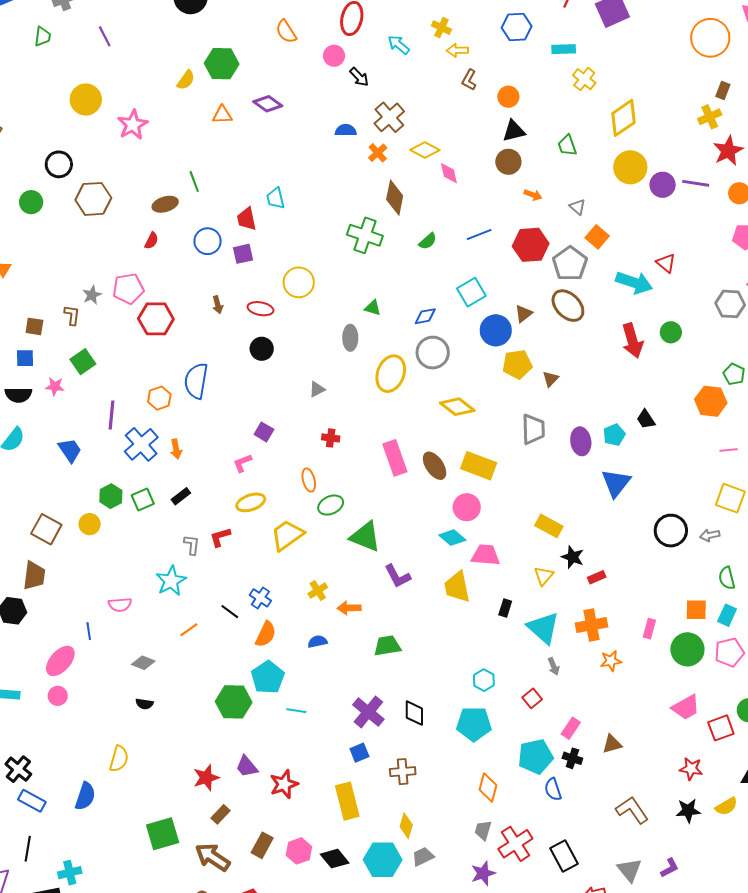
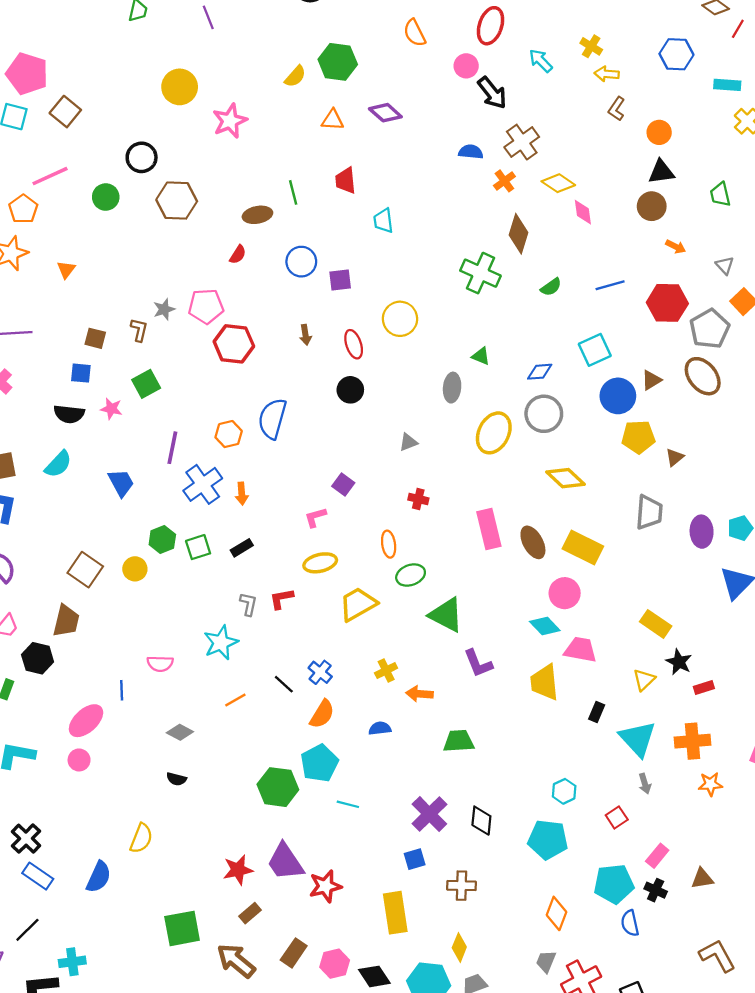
black arrow: (359, 77) -> (492, 93), size x1.4
red trapezoid: (247, 219) -> (346, 181), moved
red ellipse: (260, 309) -> (354, 344), turned 55
purple trapezoid: (247, 767) -> (285, 862), size x1.5
black line: (28, 849) -> (27, 930), turned 30

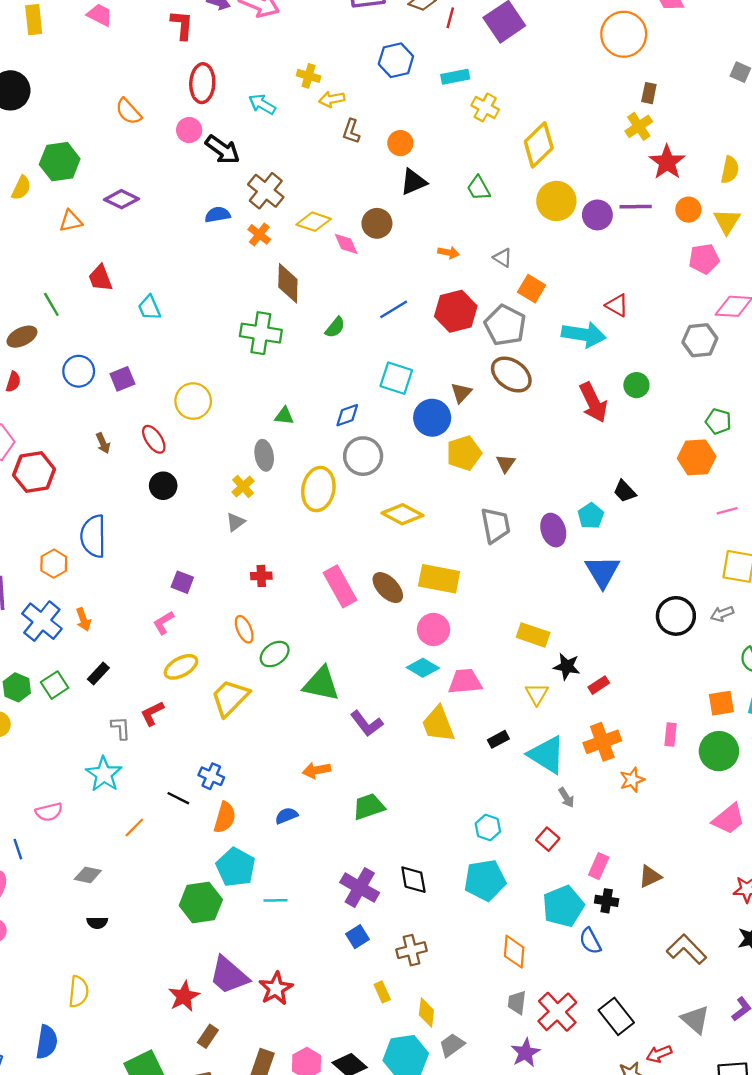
brown circle: (652, 206) -> (377, 223), moved
cyan square: (595, 350) -> (396, 378), turned -32
yellow cross: (386, 671) -> (243, 486), moved
black rectangle: (597, 712) -> (498, 739), turned 54
yellow rectangle: (395, 913) -> (382, 992), moved, size x0.5

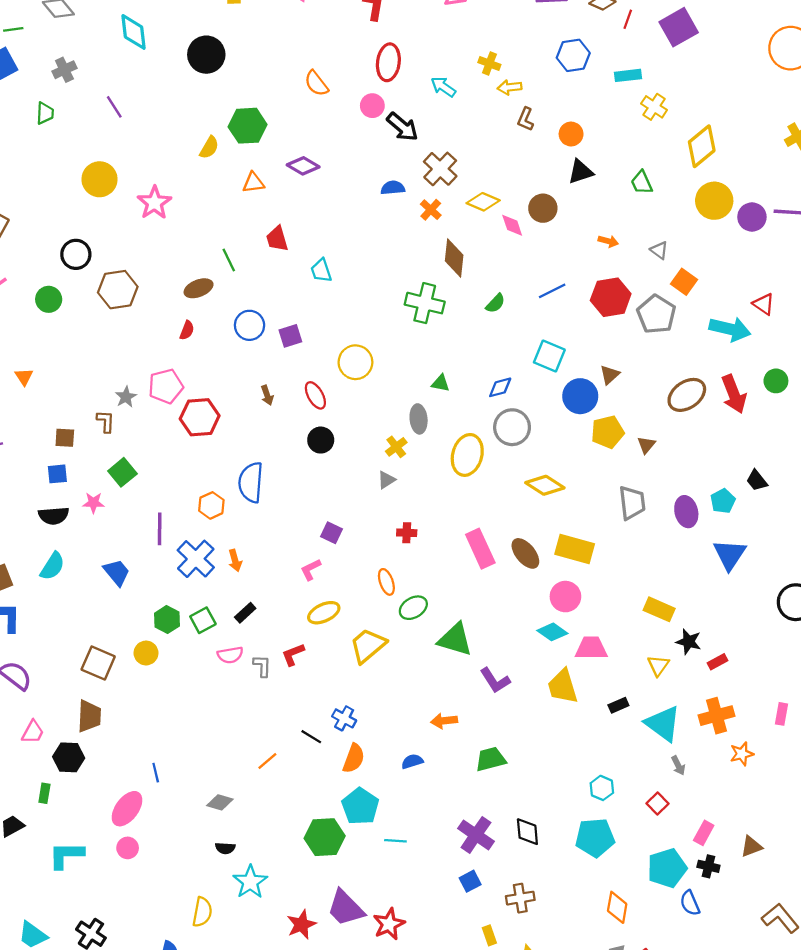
brown ellipse: (511, 374) -> (687, 395), moved, turned -75
cyan star: (104, 774) -> (250, 882), moved
pink semicircle: (49, 812) -> (230, 655), moved

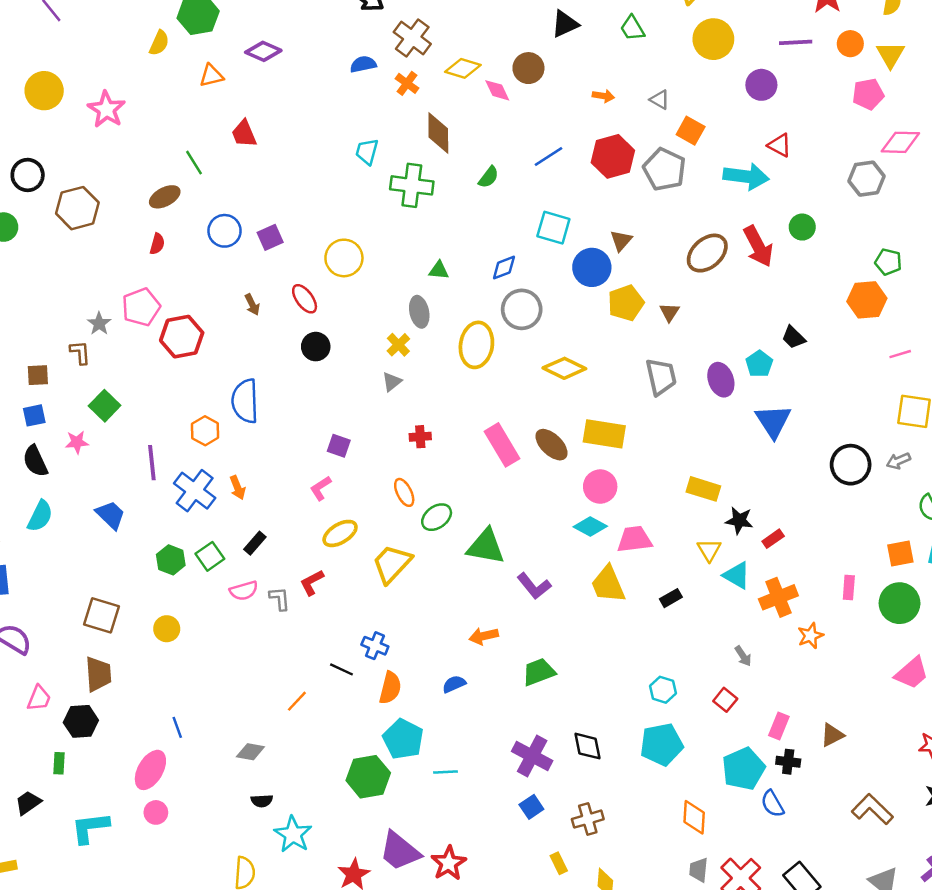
purple circle: (752, 217) -> (761, 85), moved
cyan trapezoid: (321, 271) -> (367, 152), moved, turned 40
black semicircle: (54, 516) -> (35, 461), turned 76
yellow circle: (146, 653) -> (167, 629), moved
cyan triangle: (663, 724) -> (737, 575), moved, size x0.7

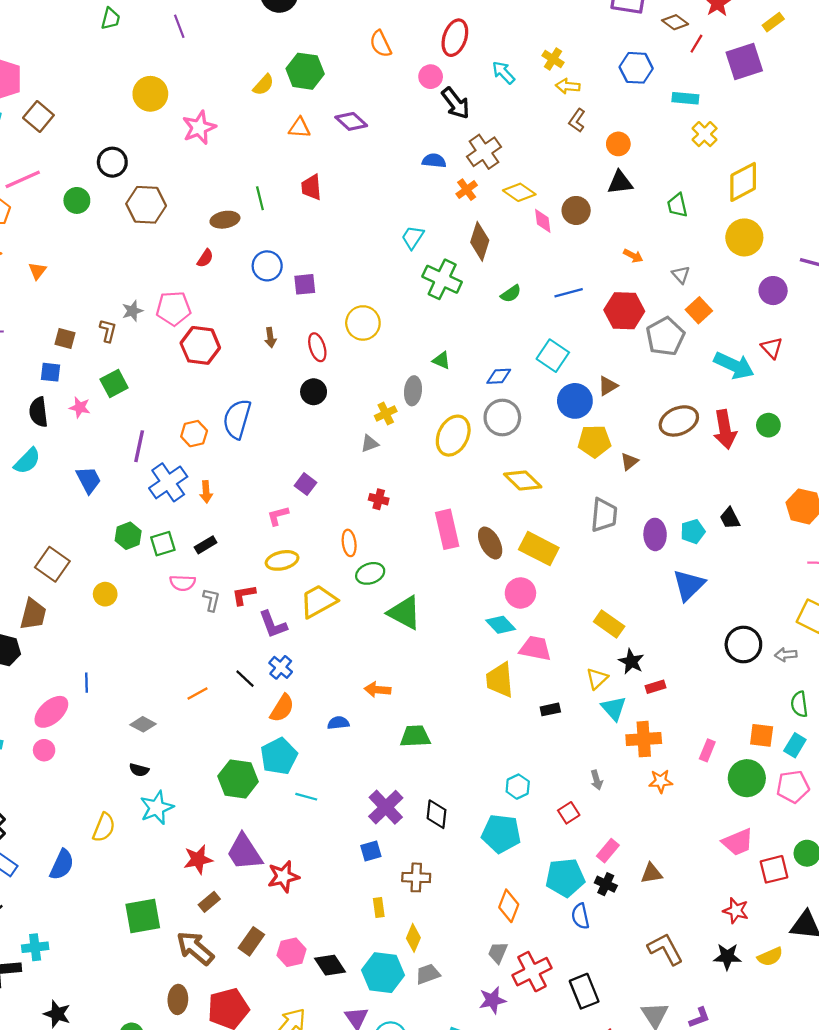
purple L-shape: (534, 586) -> (273, 624), moved

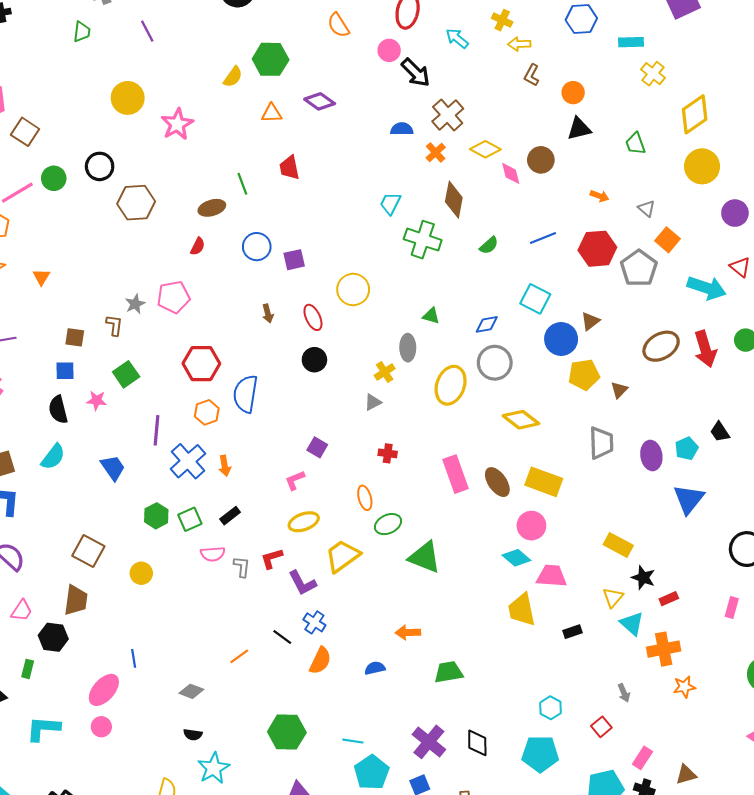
green circle: (77, 200) -> (54, 178), moved
red hexagon: (200, 345) -> (201, 364), moved
pink rectangle: (707, 750) -> (732, 608), moved
cyan pentagon: (279, 756) -> (372, 772), moved

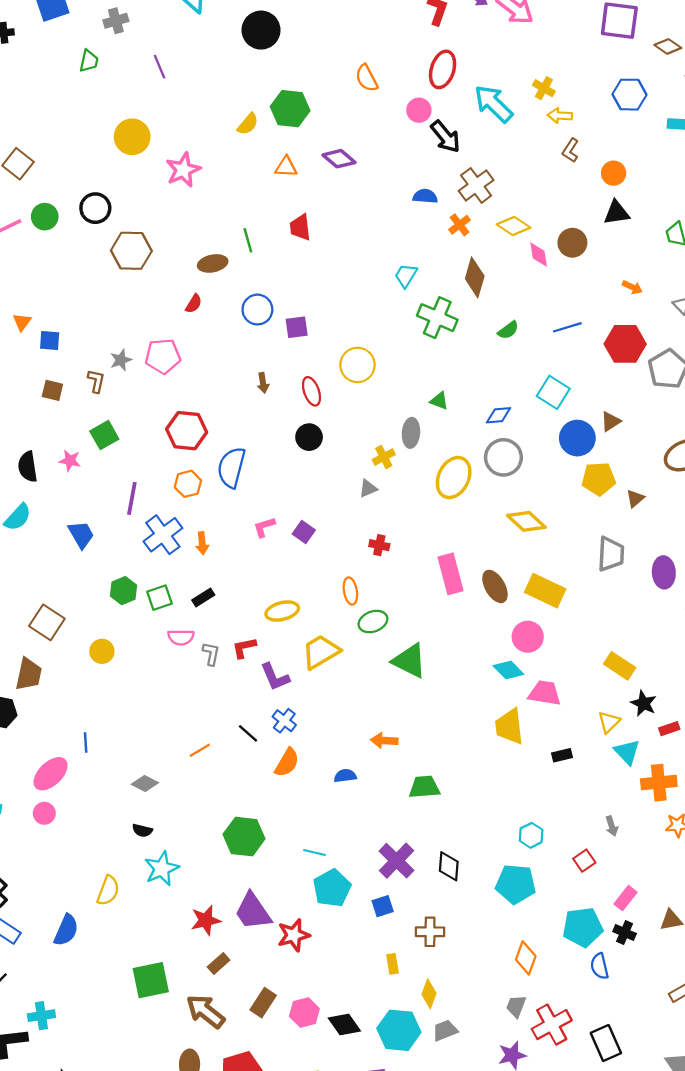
cyan arrow: (457, 38) -> (493, 104), size x1.6
blue square: (65, 371) -> (50, 340), moved
pink L-shape: (295, 480) -> (264, 527), moved

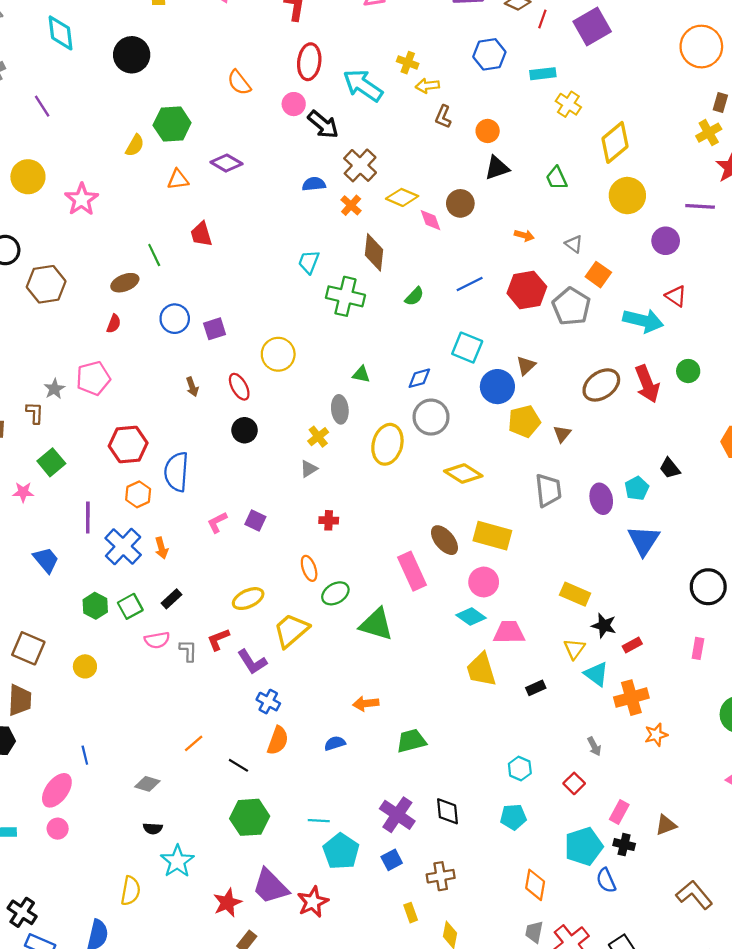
pink rectangle: (451, 574) -> (412, 571), moved
black line: (248, 733) -> (238, 765), moved
cyan pentagon: (516, 884) -> (513, 817), size x0.7

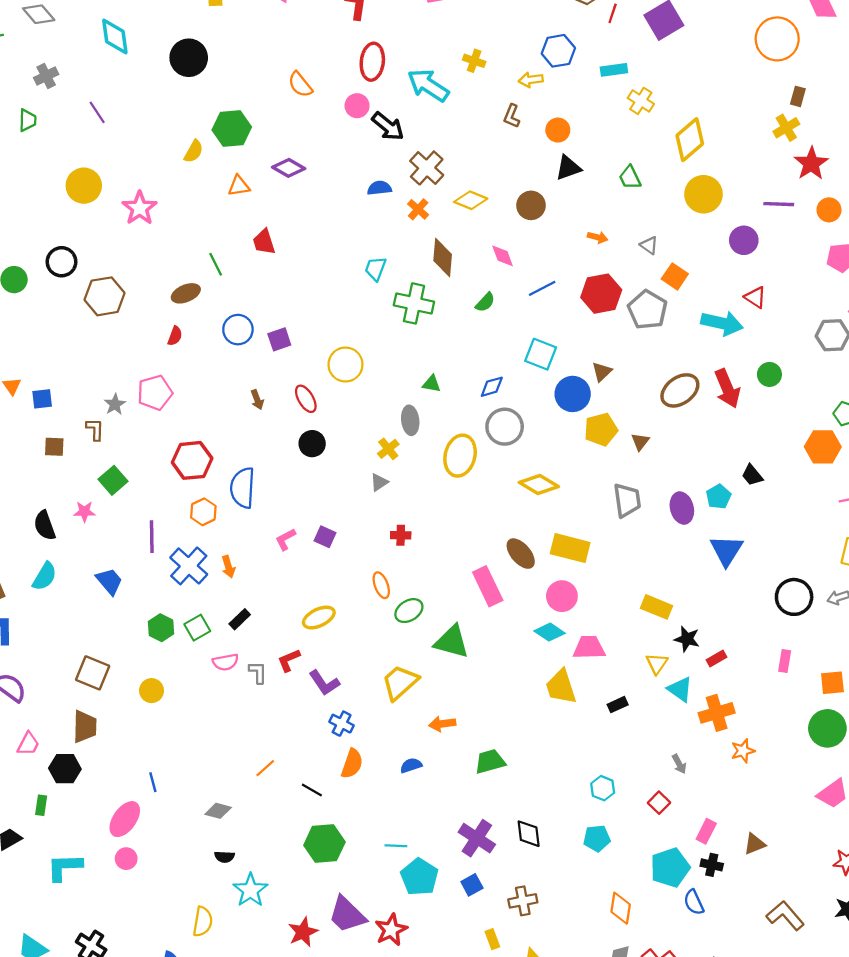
yellow arrow: (427, 86) -> (531, 80), moved
pink diamond: (430, 220) -> (503, 256), moved
yellow trapezoid: (291, 630) -> (400, 682), moved

